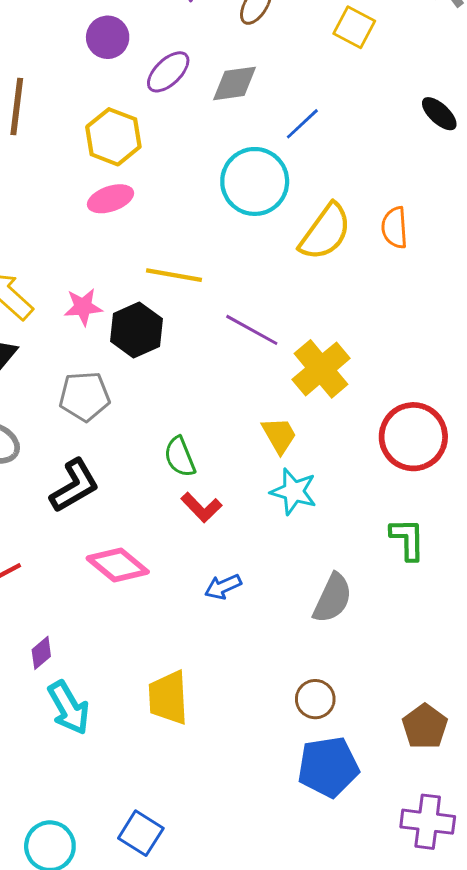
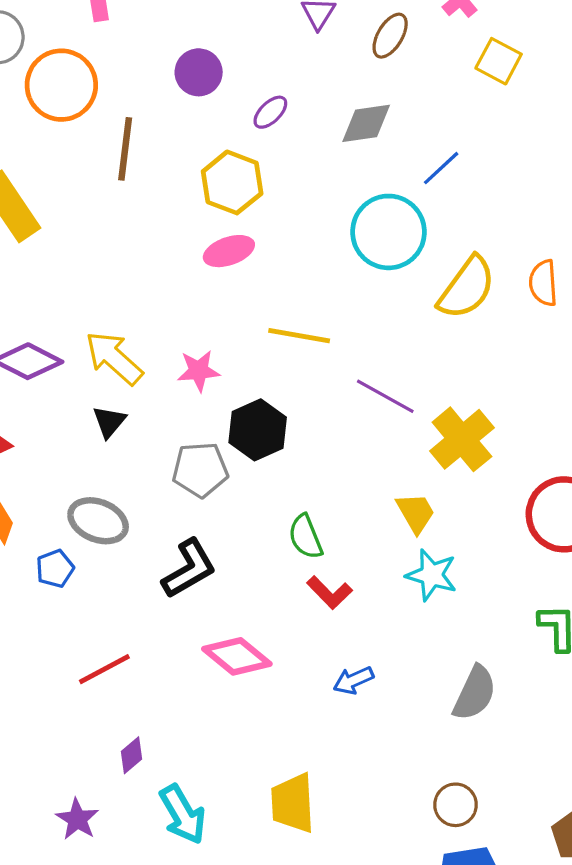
purple circle: (108, 37) -> (199, 72), moved
purple ellipse: (168, 72) -> (270, 112), moved, size x0.7
black hexagon: (136, 330) -> (258, 430), moved
purple diamond: (41, 653) -> (132, 755), moved

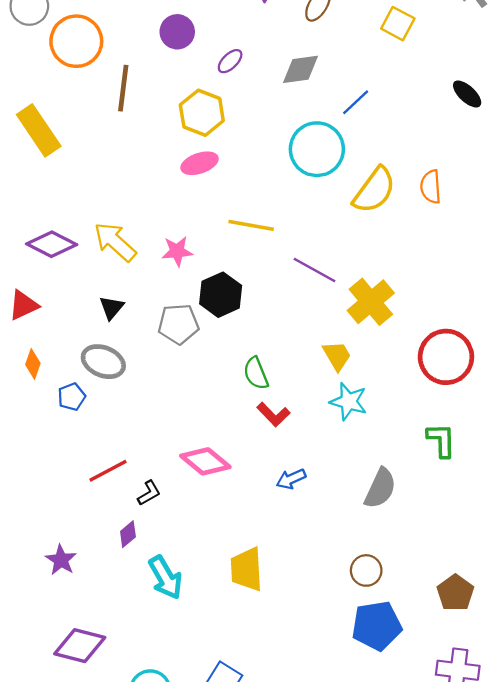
black triangle: (109, 422) -> (111, 308), moved
black L-shape: (189, 569) -> (149, 493), moved, size x0.6
purple star: (77, 819) -> (61, 560), moved

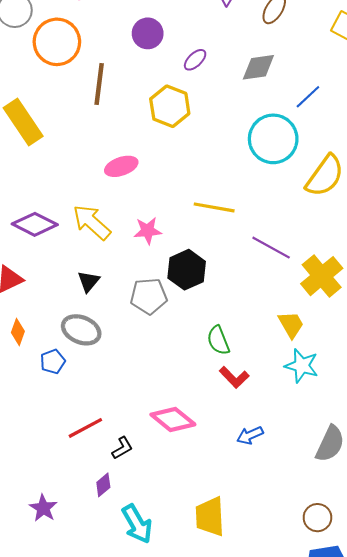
pink ellipse: (200, 163) -> (121, 166), moved

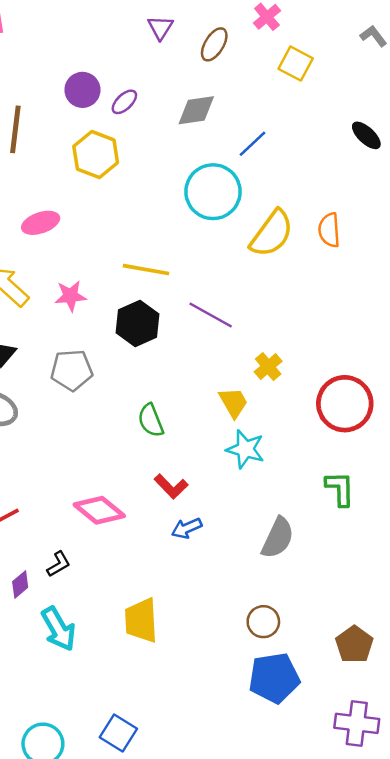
purple circle: (148, 33) -> (82, 90), moved
black hexagon: (187, 270) -> (138, 323), moved
yellow cross: (322, 276) -> (268, 367), moved, size x0.6
red L-shape: (234, 377) -> (171, 486), moved
black L-shape: (122, 448) -> (59, 564), moved

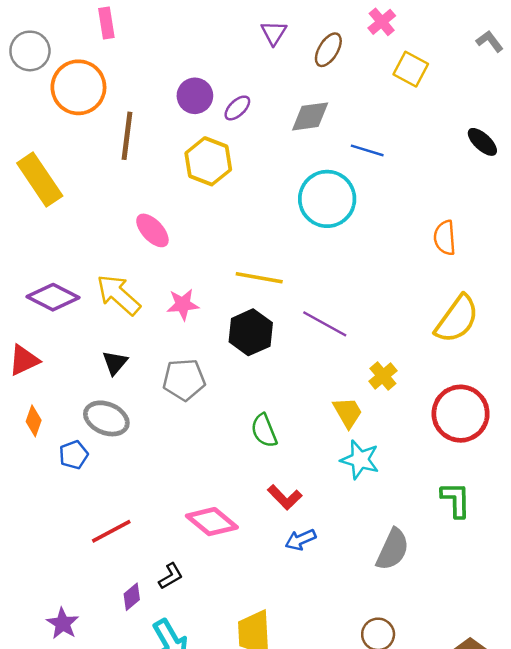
blue line: (253, 144) -> (367, 150), turned 60
pink ellipse: (41, 223) -> (152, 230), turned 66
yellow semicircle: (272, 234) -> (457, 319), moved

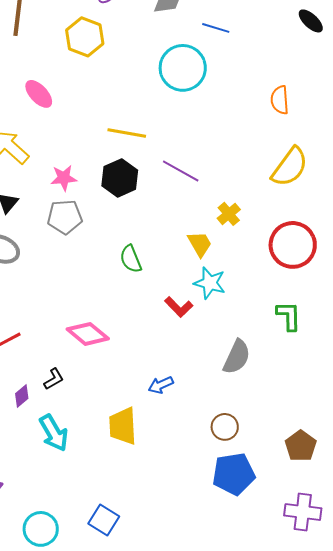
pink star: (183, 304) -> (64, 178), moved
red L-shape: (285, 497) -> (179, 307), moved
blue arrow: (300, 540) -> (161, 385), moved

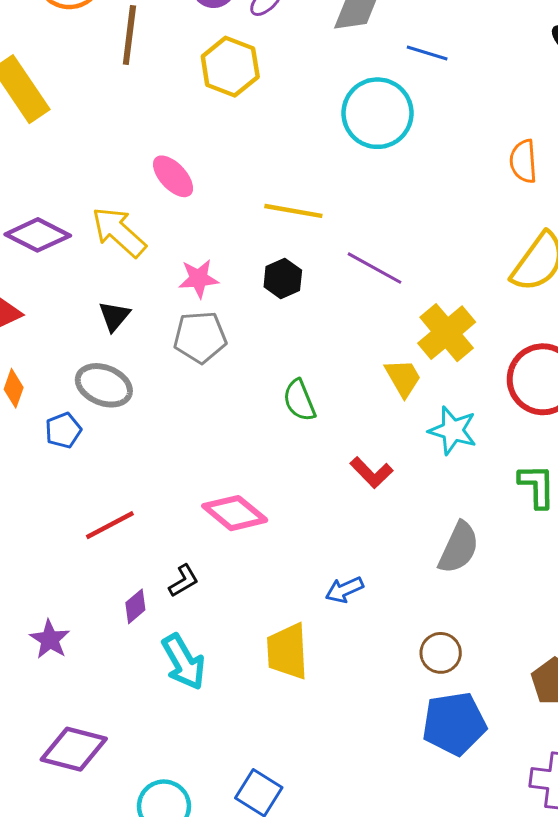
pink ellipse: (39, 94) -> (173, 176), moved
black hexagon: (120, 178) -> (283, 279), size x0.7
yellow cross: (229, 214) -> (447, 333), size x1.6
cyan star: (210, 283) -> (453, 430), moved

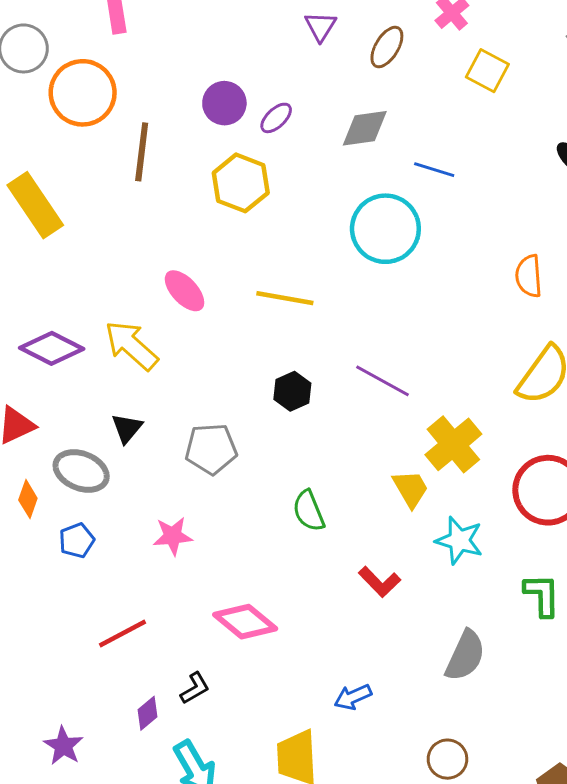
yellow line: (293, 211) -> (285, 298), moved
pink star: (199, 279) -> (173, 536), moved
gray ellipse: (104, 385) -> (81, 471), moved

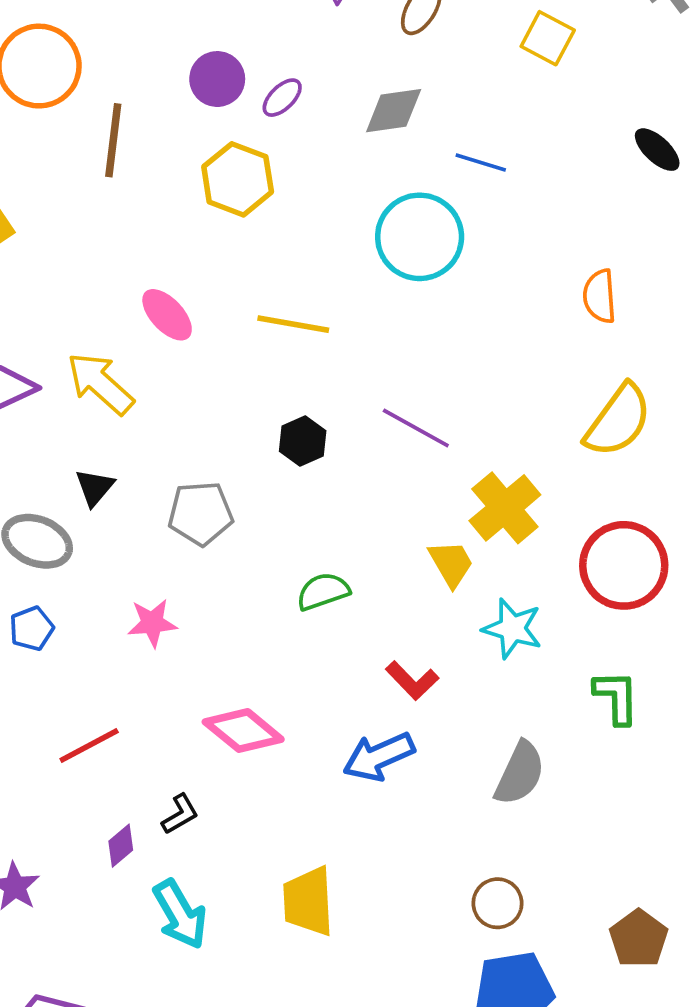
green semicircle: (309, 511) -> (323, 591), turned 93
blue arrow: (353, 697) -> (379, 757), moved, size x1.5

